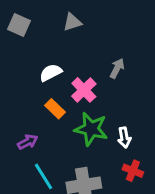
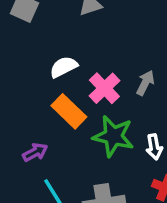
gray arrow: (117, 68) -> (145, 83), moved
orange rectangle: (55, 109) -> (69, 111), size x1.4

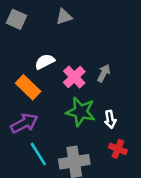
orange rectangle: (69, 111) -> (28, 87), moved
purple arrow: (35, 152) -> (24, 123), size x1.5

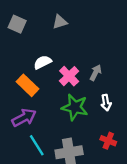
white arrow: (110, 119) -> (106, 103), moved

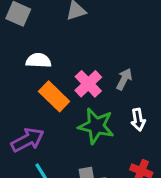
white semicircle: (43, 62) -> (39, 60), moved, turned 30
orange rectangle: (28, 85) -> (54, 96), moved

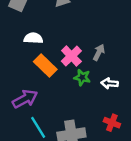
white arrow: (138, 120) -> (110, 83), turned 105
green star: (96, 126) -> (82, 77), moved, size x0.6

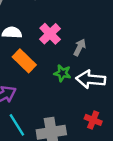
pink cross: (71, 56) -> (50, 34), moved
white arrow: (110, 83) -> (91, 79), size x1.6

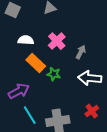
green star: (62, 73) -> (54, 74), moved
red cross: (93, 120) -> (92, 111), turned 32

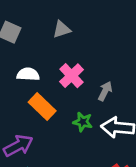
green star: (54, 74) -> (83, 122), moved

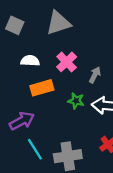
gray triangle: (62, 29) -> (58, 23), size x1.6
orange rectangle: (42, 106) -> (42, 88), turned -60

